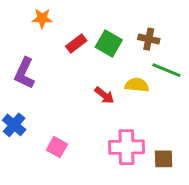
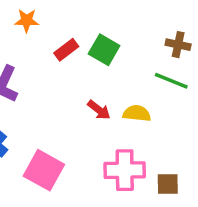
brown cross: (149, 39) -> (178, 45), moved
yellow semicircle: (137, 85) -> (137, 113), moved
pink square: (57, 147) -> (44, 170), size x1.6

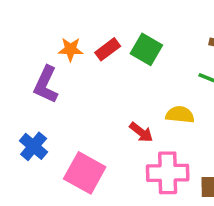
orange star: (27, 20) -> (71, 49), moved
red arrow: (99, 110) -> (141, 132), moved

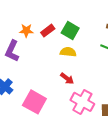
yellow semicircle: (180, 115) -> (68, 52), moved
pink cross: (168, 173) -> (82, 102), turned 30

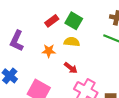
orange star: (26, 31) -> (49, 51), moved

